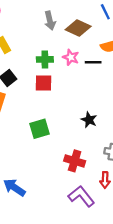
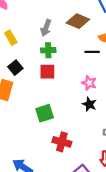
gray arrow: (50, 21) -> (46, 28), moved, turned 35
pink star: (71, 57) -> (89, 83), moved
red cross: (75, 161) -> (62, 142), moved

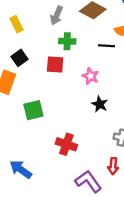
green cross: (48, 50) -> (67, 41), moved
pink star: (89, 83) -> (90, 76), moved
green square: (45, 113) -> (33, 110), moved

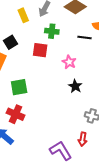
yellow rectangle: (17, 24) -> (23, 15), moved
red cross: (66, 144) -> (16, 114), moved

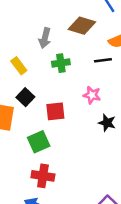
yellow rectangle: (23, 15) -> (19, 66), moved
black square: (11, 42) -> (25, 97), moved
red square: (40, 50) -> (55, 111), moved

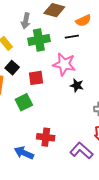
green cross: (61, 63) -> (39, 40), size x1.5
pink star: (92, 95) -> (64, 64), size x1.6
red cross: (43, 176) -> (46, 137), moved

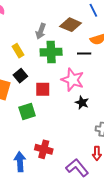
blue arrow: (24, 153) -> (20, 162), turned 54

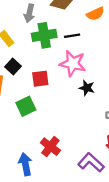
black line: (84, 53) -> (72, 36), moved
red cross: (44, 149) -> (50, 147), turned 30

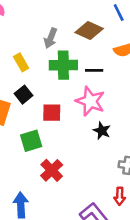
red cross: (50, 147) -> (52, 170), moved

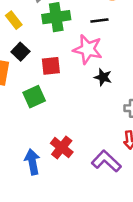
black line: (94, 70) -> (99, 21), moved
red cross: (52, 170) -> (62, 148), moved

